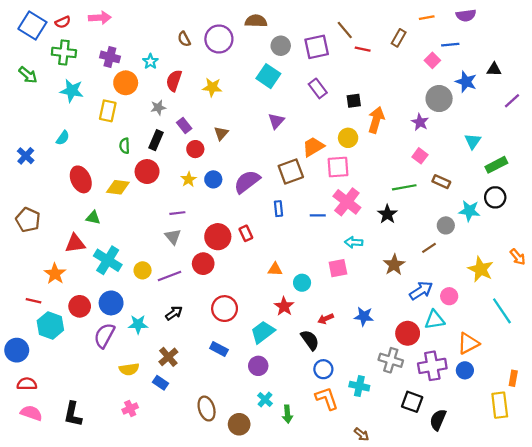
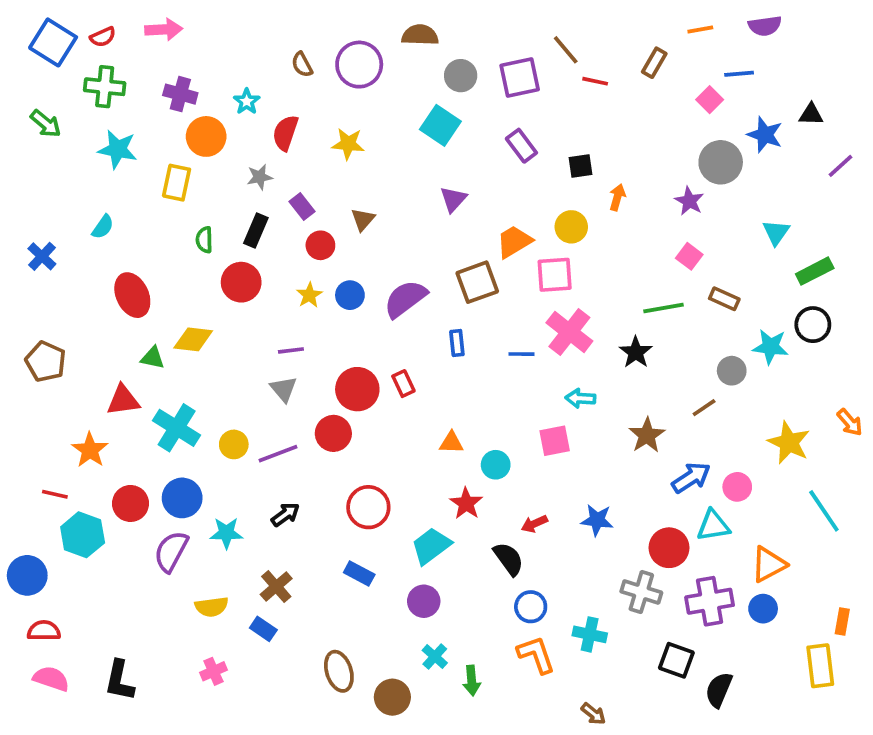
orange arrow: (376, 120) -> (617, 197), size x0.6
yellow diamond: (118, 187) -> (193, 339), moved

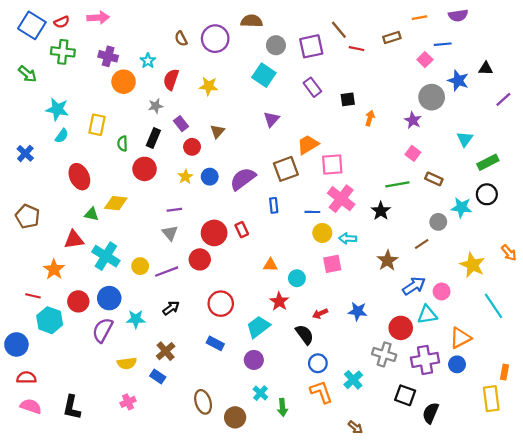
brown rectangle: (654, 63) -> (392, 38), turned 42
cyan star: (118, 149) -> (57, 109), moved
yellow rectangle: (177, 183) -> (97, 125), moved
yellow circle: (571, 227) -> (322, 233), moved
cyan cross: (590, 634) -> (353, 380), turned 36

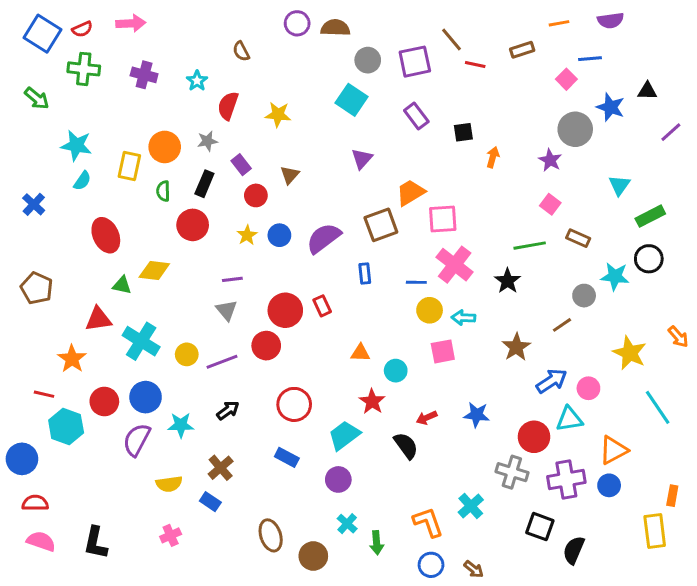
purple circle: (215, 39) -> (297, 23), moved, size x0.7
orange circle: (124, 82) -> (165, 147), moved
blue circle: (318, 363) -> (431, 565), moved

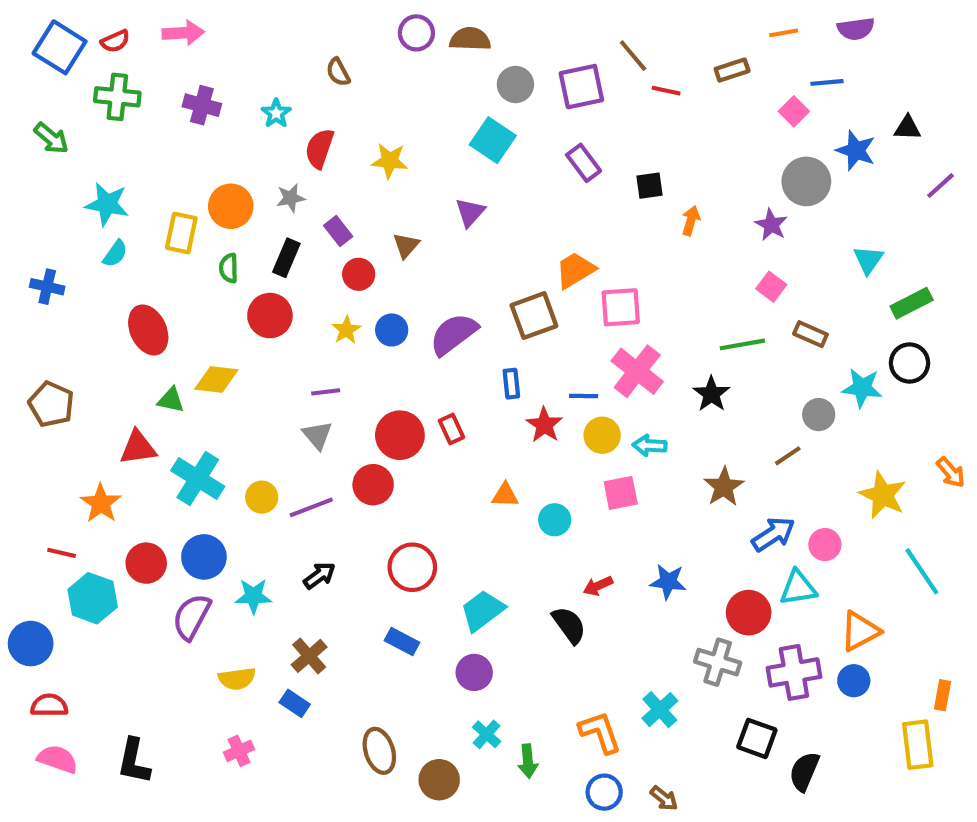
purple triangle: (362, 159) -> (470, 212), moved
blue cross: (34, 204) -> (47, 287), turned -30
red star: (372, 401) -> (544, 425), moved

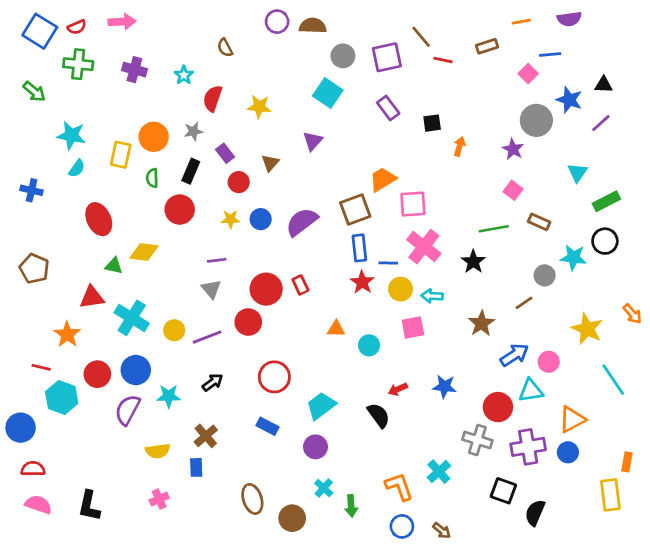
purple line: (940, 186) -> (601, 123), moved
yellow star: (346, 330) -> (230, 219), turned 30
blue rectangle: (511, 384) -> (359, 248), moved, size x1.4
blue rectangle: (295, 703) -> (196, 467), turned 54

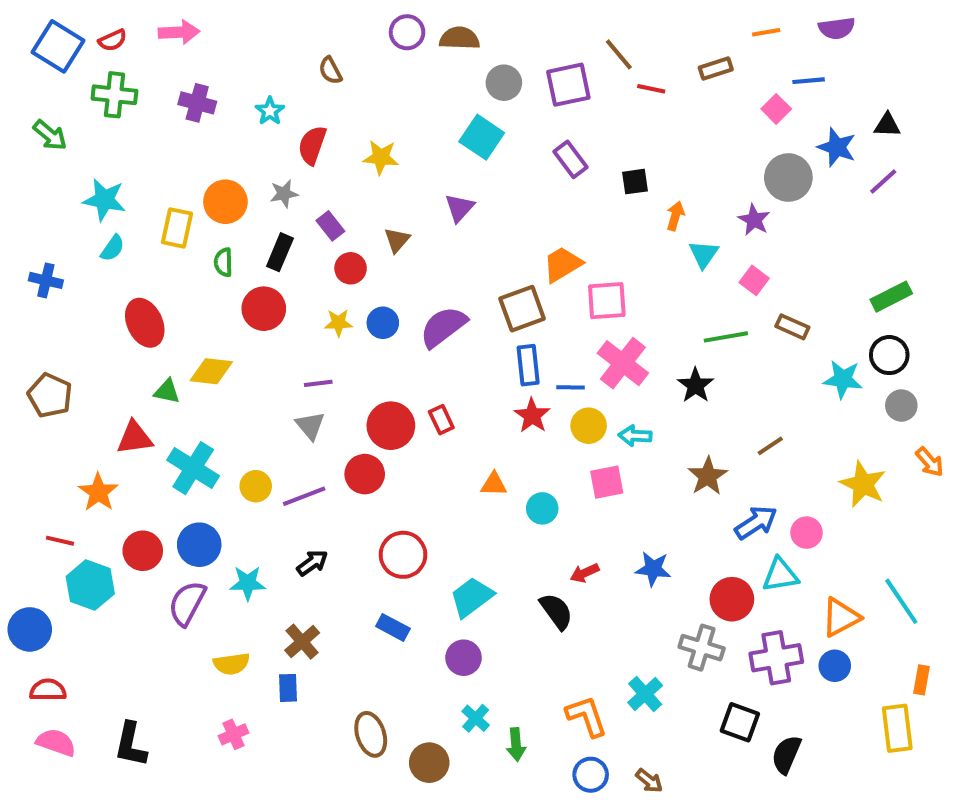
cyan triangle: (578, 172) -> (704, 254), moved
gray circle: (545, 275) -> (901, 405), moved
cyan line: (613, 380) -> (901, 601), moved

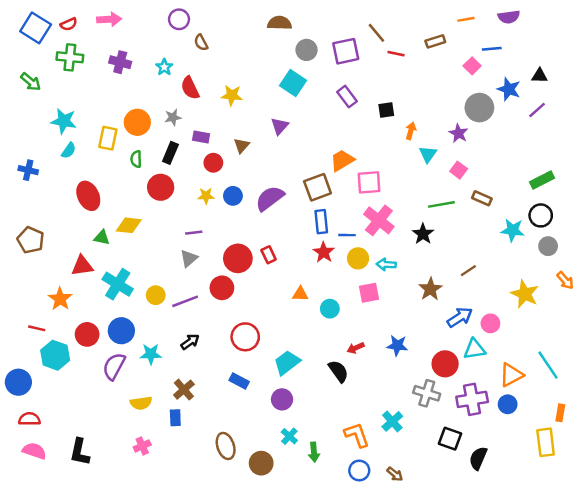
purple circle: (407, 32) -> (179, 19), moved
red semicircle: (312, 145) -> (190, 88), turned -45
purple rectangle: (330, 226) -> (201, 137), turned -42
gray triangle: (310, 426) -> (189, 258), turned 30

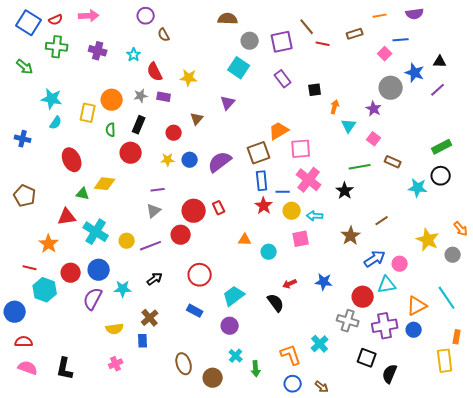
purple rectangle: (201, 137) -> (164, 97), moved
gray circle: (548, 246) -> (453, 255), moved

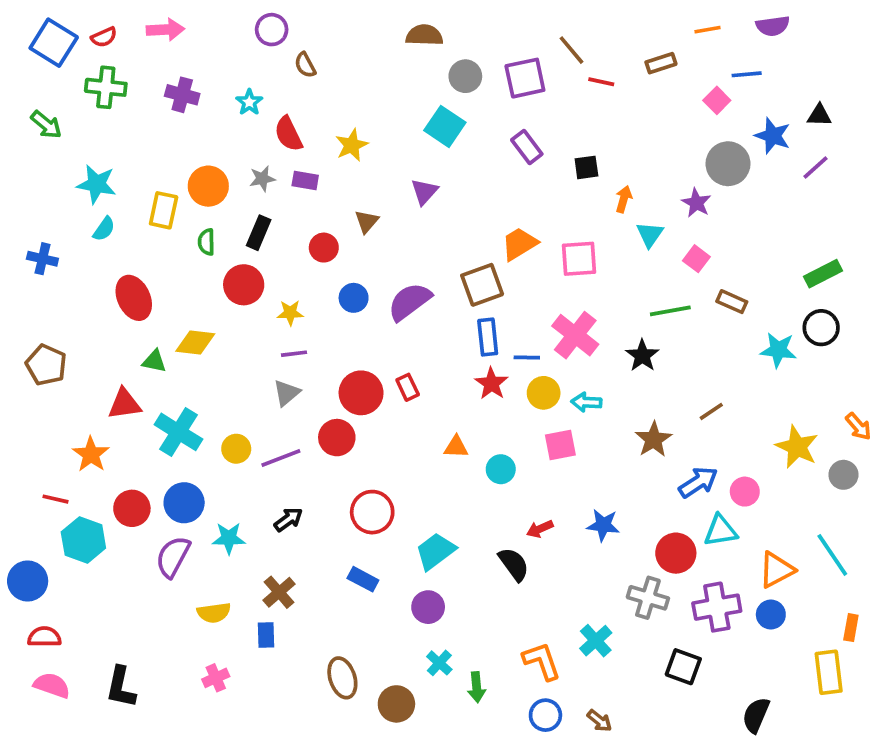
yellow star: (189, 78) -> (352, 145), turned -30
pink square: (301, 149) -> (579, 259), moved
yellow star: (168, 160) -> (290, 313), moved
black semicircle: (390, 374) -> (756, 715), moved

